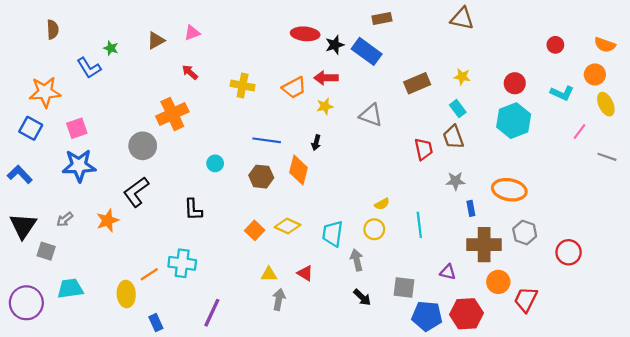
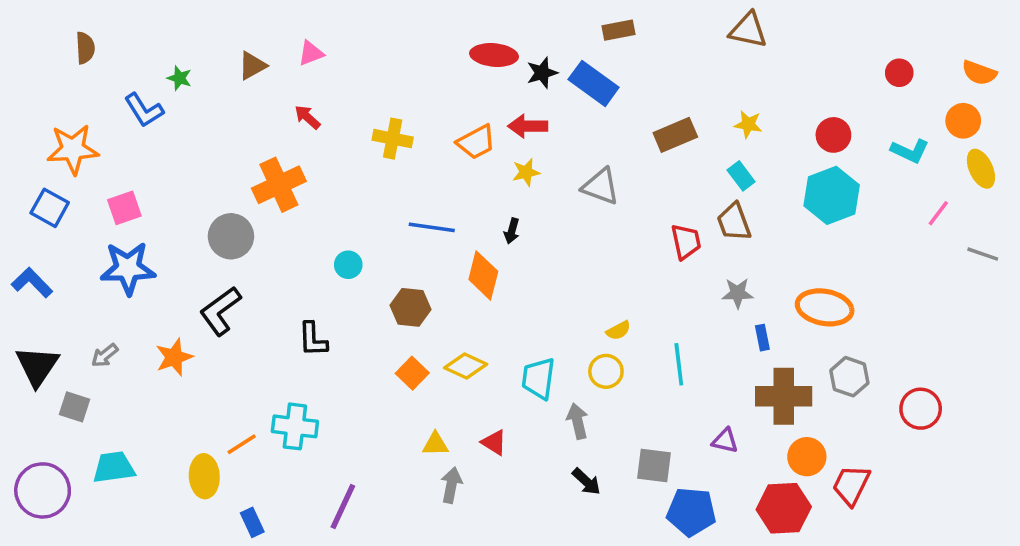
brown hexagon: (261, 177) -> (410, 307), moved
red hexagon: (466, 314) -> (784, 508), moved

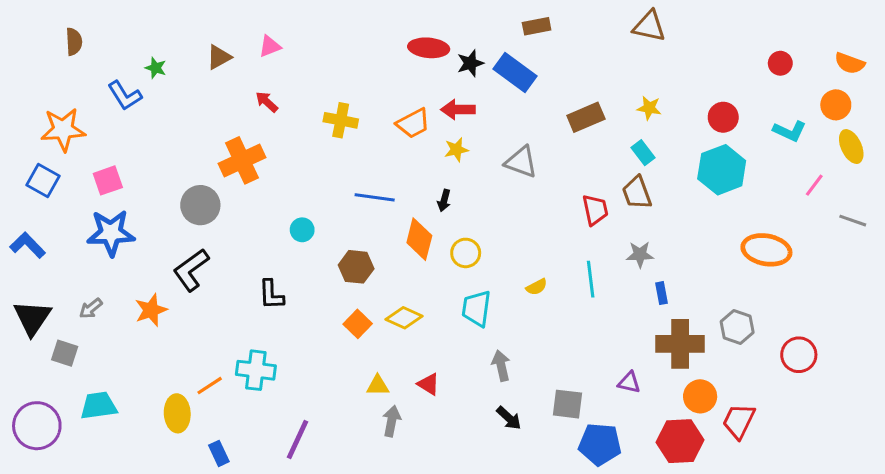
orange ellipse: (825, 307) -> (766, 250), moved
cyan line: (679, 364) -> (591, 279), moved
yellow circle: (606, 371) -> (466, 253), moved
cyan trapezoid: (538, 378) -> (476, 308), moved

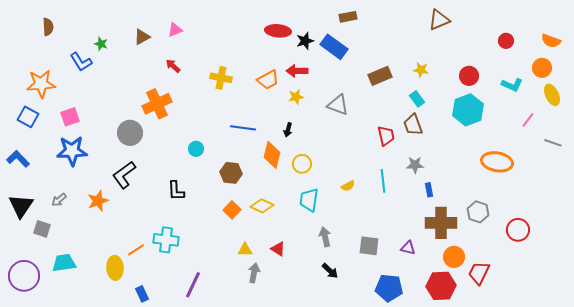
brown triangle: (649, 26) -> (439, 20), moved, turned -35
gray square: (567, 404) -> (369, 246), moved

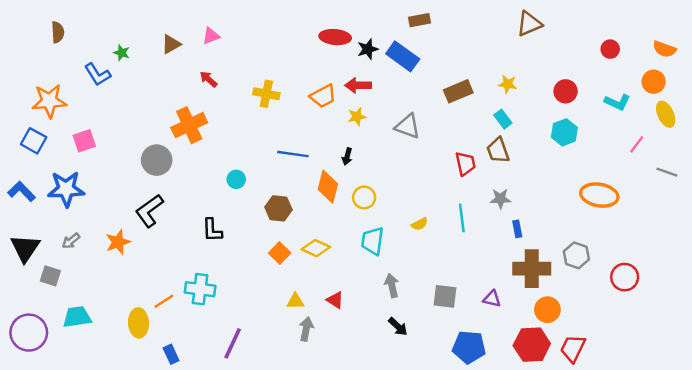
cyan hexagon: (468, 110) -> (564, 132), size x0.7
blue star: (72, 151) -> (66, 189), moved
red trapezoid: (479, 273) -> (573, 348), moved

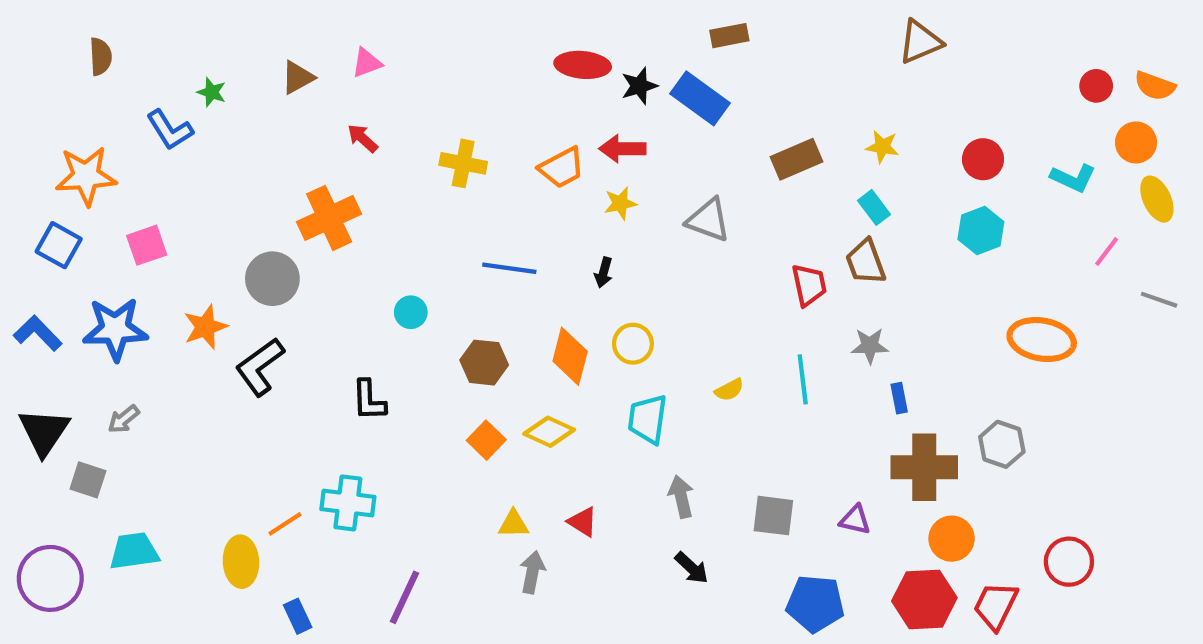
red circle: (610, 49) -> (1096, 86), moved
orange diamond: (328, 187) -> (570, 356), moved
orange star: (118, 242) -> (205, 327), moved
red circle: (625, 277) -> (1069, 562), moved

